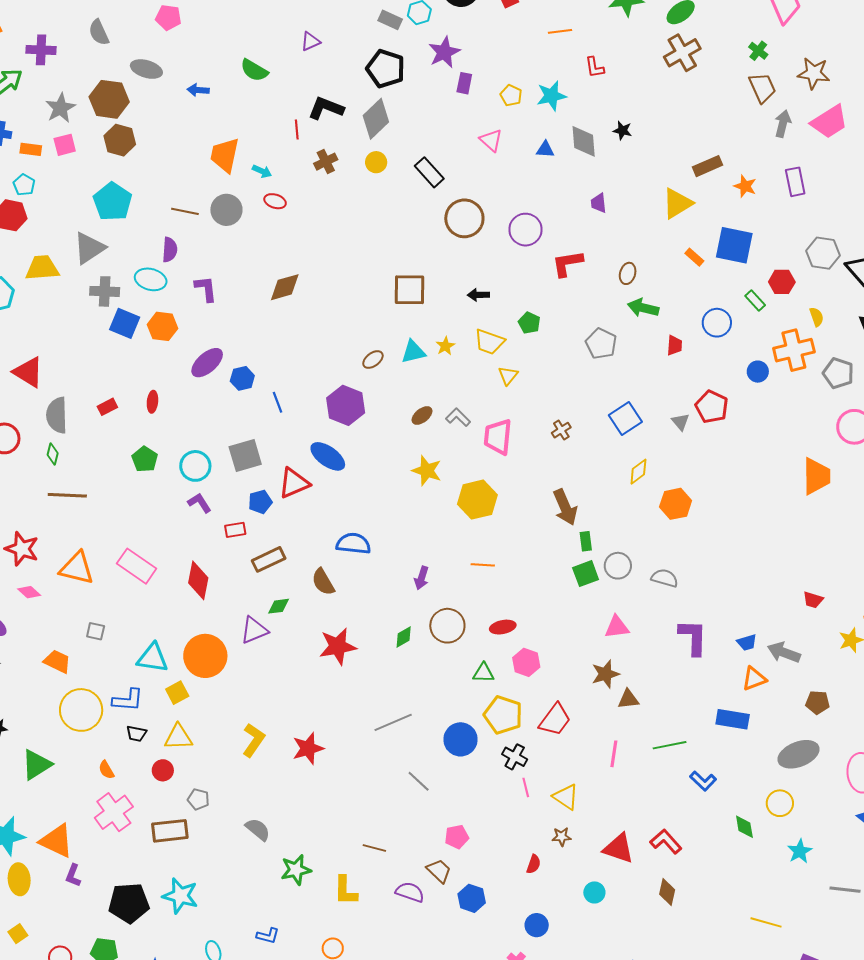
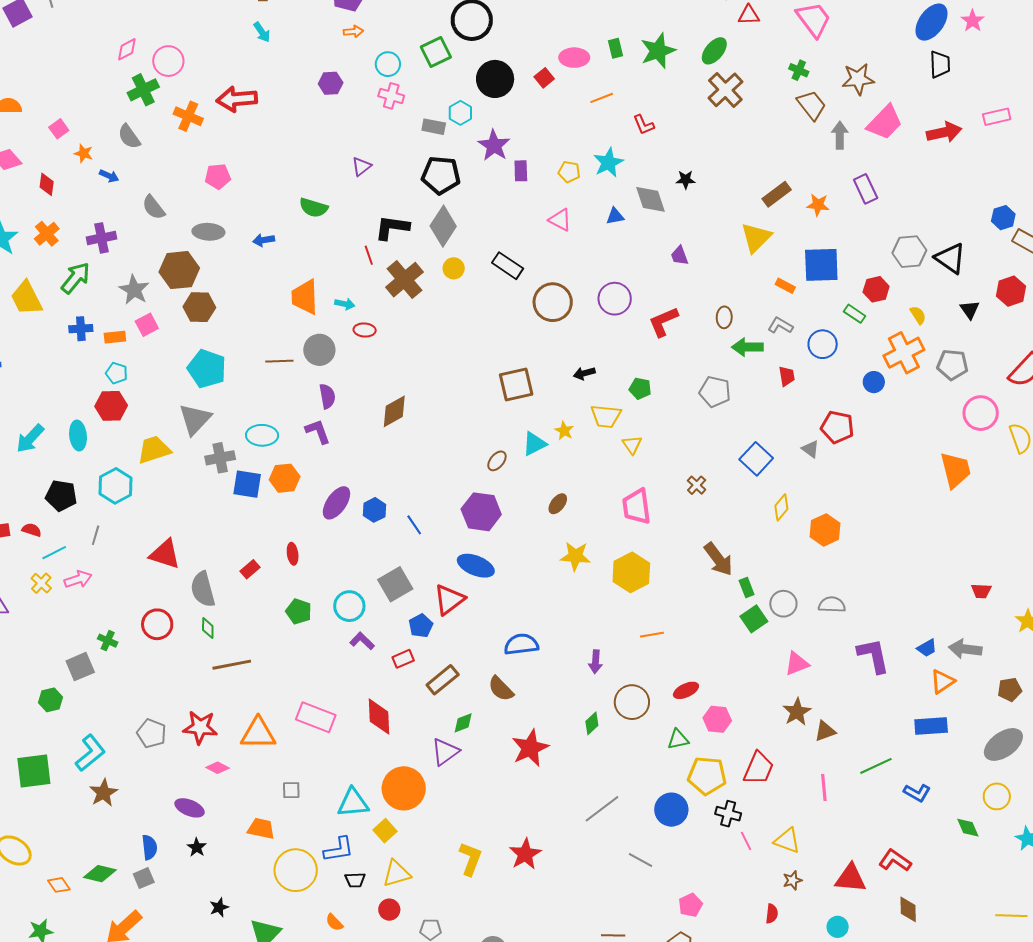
brown cross: (326, 162) -> (405, 280), size x1.6
purple semicircle: (170, 250) -> (327, 396), moved
gray L-shape: (458, 417) -> (780, 326), moved

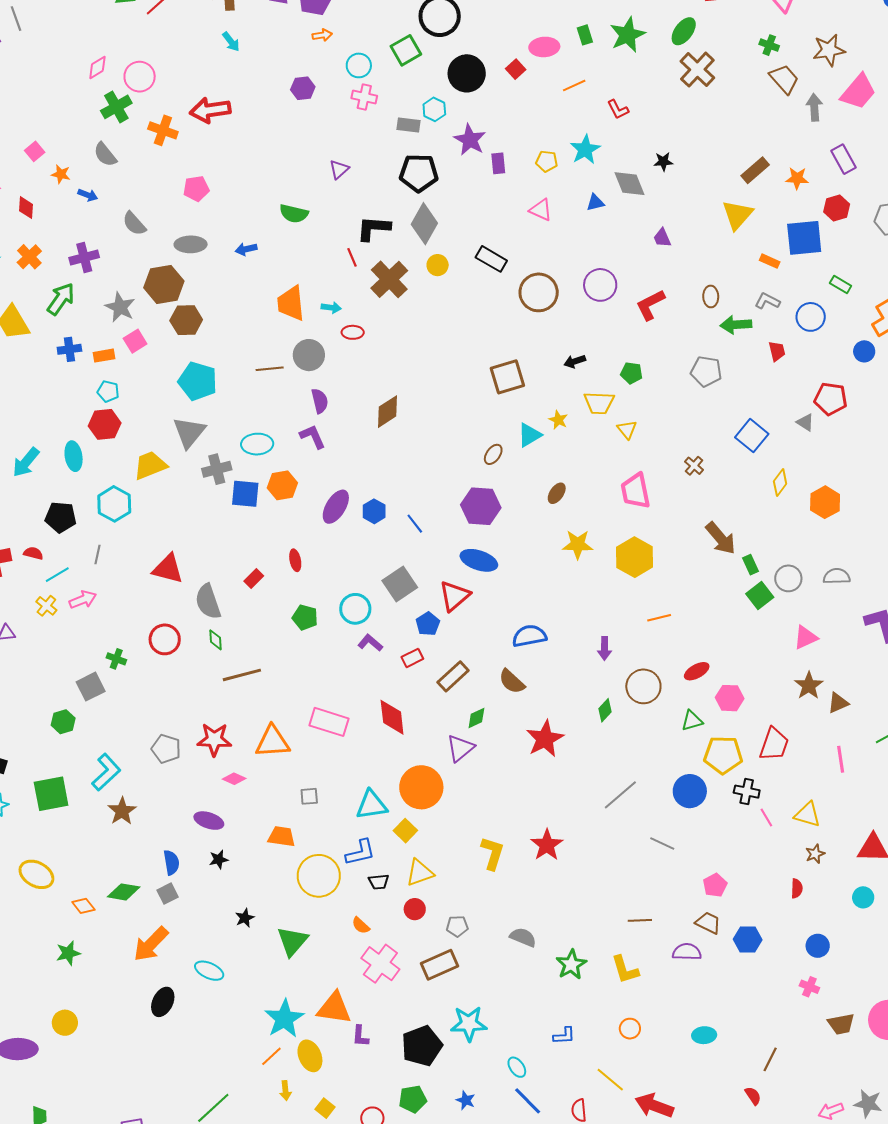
red hexagon: (876, 289) -> (837, 208), moved
black star: (197, 847) -> (219, 859), turned 30

